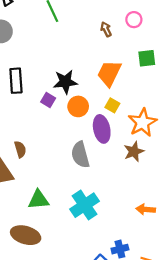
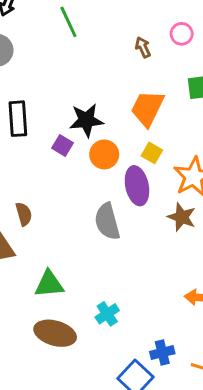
brown star: (134, 151) -> (182, 217), turned -30
cyan cross: (85, 205) -> (107, 314), moved, size x0.6
brown ellipse: (26, 235) -> (55, 333), moved

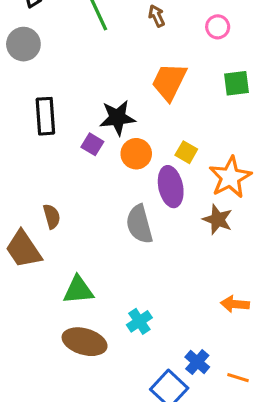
brown arrow: (143, 47) -> (157, 16), moved
orange trapezoid: (147, 108) -> (169, 82), moved
blue cross: (162, 353) -> (197, 362), turned -35

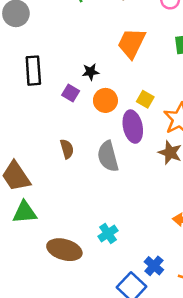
black star: (117, 118) -> (91, 72), size x0.6
brown semicircle: (52, 216) -> (67, 149), moved
green triangle: (78, 290) -> (25, 212), moved

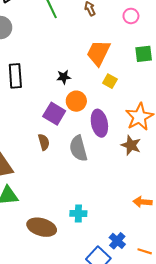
purple square: (71, 93) -> (54, 114), moved, size x1.5
yellow square: (145, 99) -> (110, 81), moved
cyan cross: (108, 233) -> (78, 214), turned 35

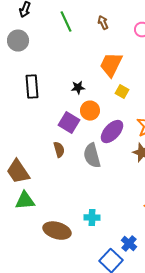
purple ellipse: (99, 123) -> (112, 132), turned 55

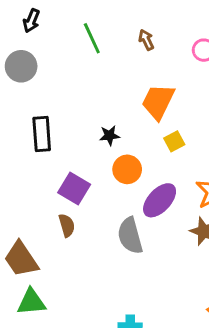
yellow square: (122, 92) -> (174, 141), turned 32
purple square: (69, 123) -> (74, 189), moved
brown semicircle: (59, 150) -> (67, 225), moved

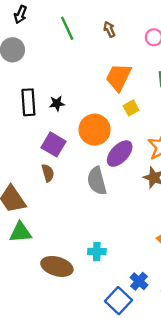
black star: (109, 136) -> (57, 103), moved
orange circle: (127, 169) -> (95, 130), size x1.4

